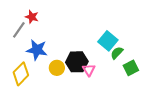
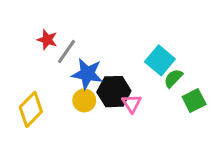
red star: (32, 17) -> (47, 40), moved
gray line: (19, 30) -> (66, 51), moved
blue star: (37, 50) -> (87, 74), moved

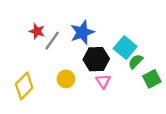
blue star: (87, 74) -> (82, 32), moved, turned -30
black hexagon: (114, 92) -> (96, 59), moved

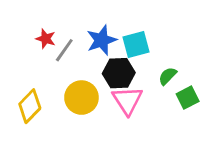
cyan square: (125, 48) -> (136, 44), moved, turned 35
yellow circle: (66, 79) -> (81, 98), size x1.5
pink triangle: (103, 81) -> (127, 100), size x1.6

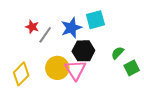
cyan square: (136, 44) -> (95, 20), moved
pink triangle: (127, 100) -> (75, 70), moved

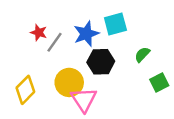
green semicircle: (118, 53) -> (142, 54), moved
pink triangle: (75, 70) -> (84, 100), moved

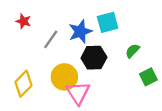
red star: (39, 33) -> (23, 21), moved

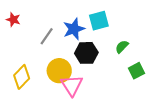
red star: (23, 21) -> (13, 20), moved

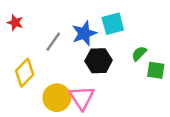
yellow circle: (59, 71) -> (57, 98), moved
green square: (136, 71) -> (156, 70), moved, turned 35
yellow diamond: (22, 77) -> (25, 73), moved

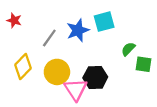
black hexagon: (99, 61) -> (95, 77), moved
yellow circle: (57, 98) -> (57, 72), moved

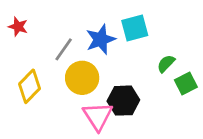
green square: (144, 64) -> (186, 83), turned -35
yellow circle: (57, 72) -> (82, 78), moved

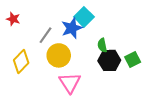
cyan square: (135, 28) -> (84, 17), moved, turned -30
green semicircle: (166, 64) -> (102, 45), moved, turned -56
black hexagon: (123, 101) -> (109, 60), moved

